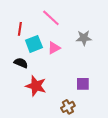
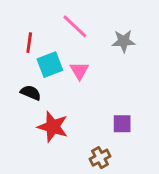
gray star: (84, 38) -> (124, 41), moved
pink triangle: (54, 48) -> (79, 71), turned -32

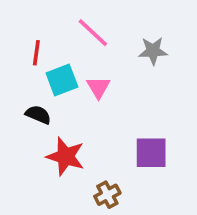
purple square: (122, 124) -> (151, 153), size x1.4
brown cross: (100, 158) -> (107, 195), moved

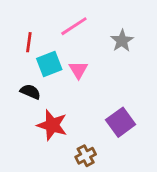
pink line: (93, 33) -> (74, 26), turned -76
gray star: (153, 51) -> (122, 41), turned -30
purple square: (151, 153) -> (121, 122), turned -36

